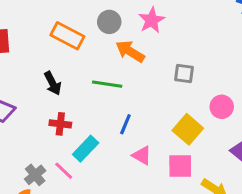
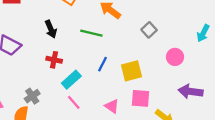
gray square: (184, 73) -> (149, 30), turned 35
yellow square: (188, 129) -> (132, 71), moved, turned 30
pink triangle: (142, 155) -> (112, 106), moved
pink line: (64, 171) -> (74, 102), moved

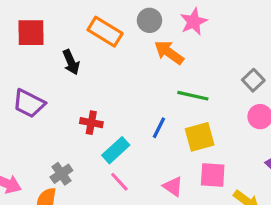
black arrow: (51, 29) -> (71, 62), moved
gray square: (149, 30) -> (253, 80), moved
green line: (91, 33) -> (193, 96), moved

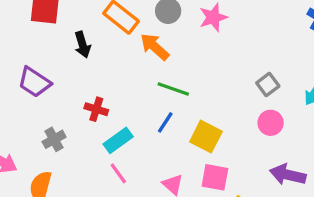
orange arrow: (169, 52) -> (155, 47), moved
green line: (193, 96) -> (173, 89), moved
yellow square: (200, 137) -> (206, 137), turned 36
gray cross: (61, 174) -> (54, 139), moved

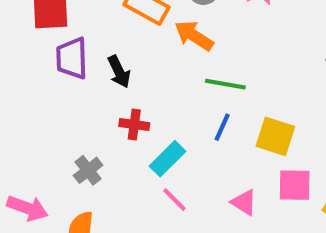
black arrow: (83, 45) -> (119, 72), moved
purple trapezoid: (34, 82) -> (72, 58), moved, turned 64

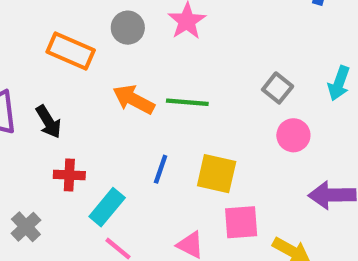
orange arrow: (194, 36) -> (134, 100), moved
green line: (225, 84) -> (187, 102), moved

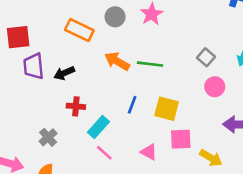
black arrow: (49, 122) -> (64, 73), turned 96

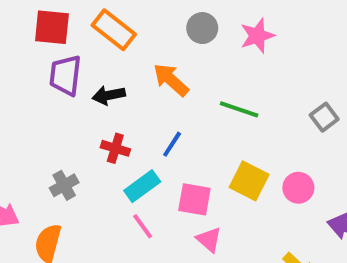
orange rectangle: (79, 30) -> (114, 30), moved
orange arrow: (117, 61) -> (171, 80), moved
pink circle: (215, 87) -> (298, 188), moved
blue line: (132, 105) -> (172, 144), moved
pink square: (181, 139) -> (194, 199), moved

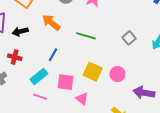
red cross: (115, 148) -> (15, 57), moved
pink line: (143, 226) -> (40, 97), turned -32
pink triangle: (209, 240) -> (82, 99), moved

